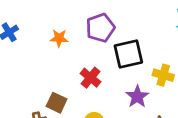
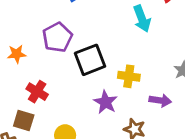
red cross: (91, 78) -> (37, 92), moved

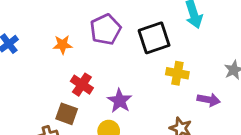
black square: (90, 60) -> (154, 38), moved
purple star: (106, 102) -> (120, 101), moved

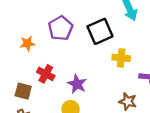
brown square: (67, 114) -> (23, 91), moved

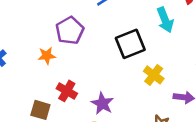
purple pentagon: (61, 28) -> (70, 31), moved
yellow cross: (121, 58) -> (154, 75), turned 30

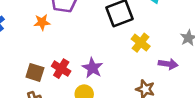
red cross: (67, 91) -> (61, 69), moved

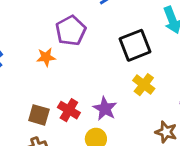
yellow cross: (141, 43) -> (144, 85), moved

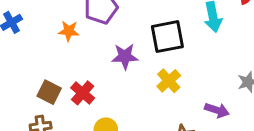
purple star: (105, 109) -> (125, 56), moved, turned 30

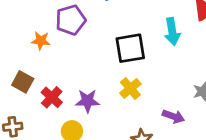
purple star: (125, 56) -> (88, 101), moved
brown square: (49, 92) -> (23, 82), moved

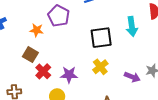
purple pentagon: (71, 20) -> (59, 16), turned -30
brown square: (23, 82) -> (30, 55), moved
purple arrow: (173, 116) -> (132, 77), moved

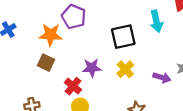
orange star: (37, 30) -> (51, 35), size x1.5
red cross: (43, 71) -> (73, 86), moved
purple star: (69, 75) -> (92, 68), moved

